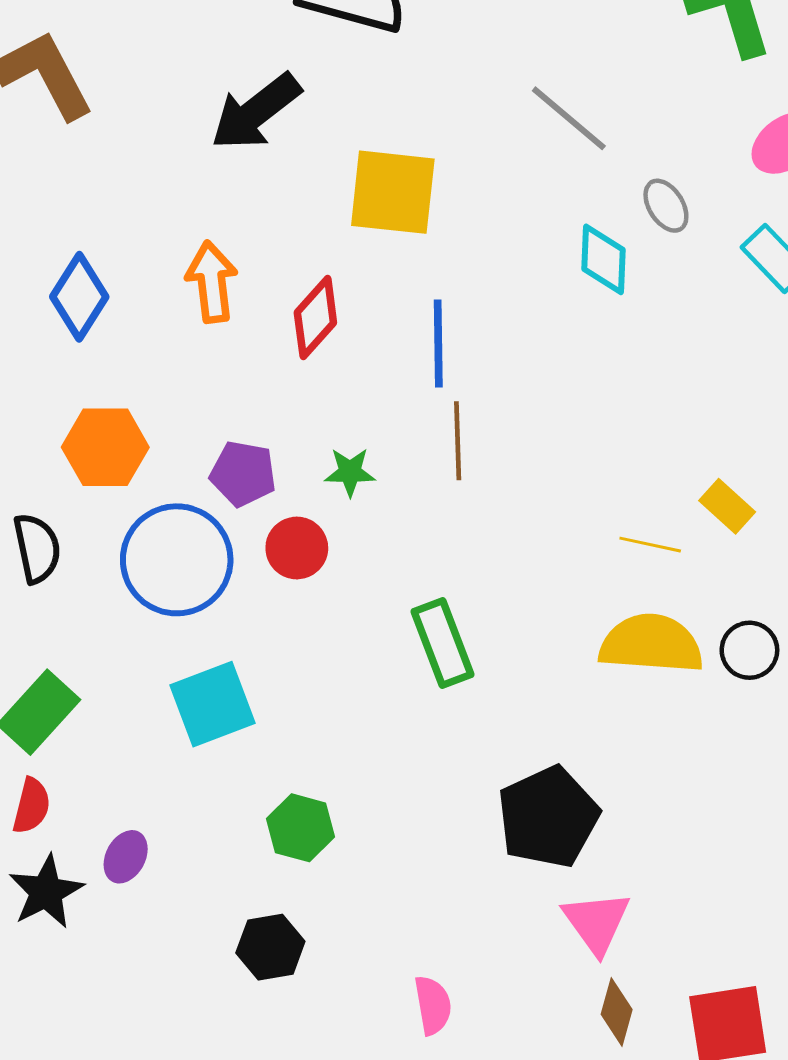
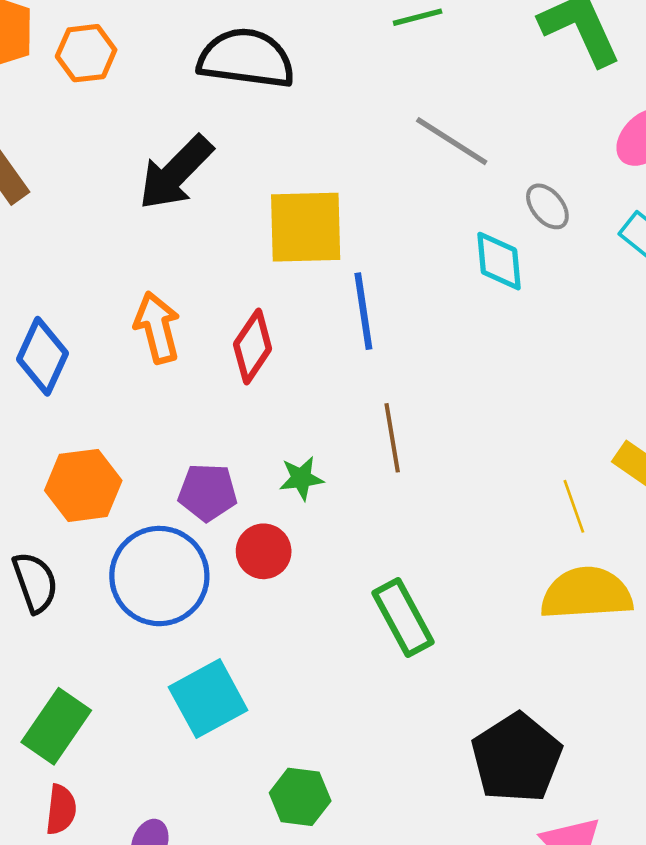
blue line: (438, 344) -> (363, 311), moved
yellow line: (650, 545) -> (574, 506), turned 66

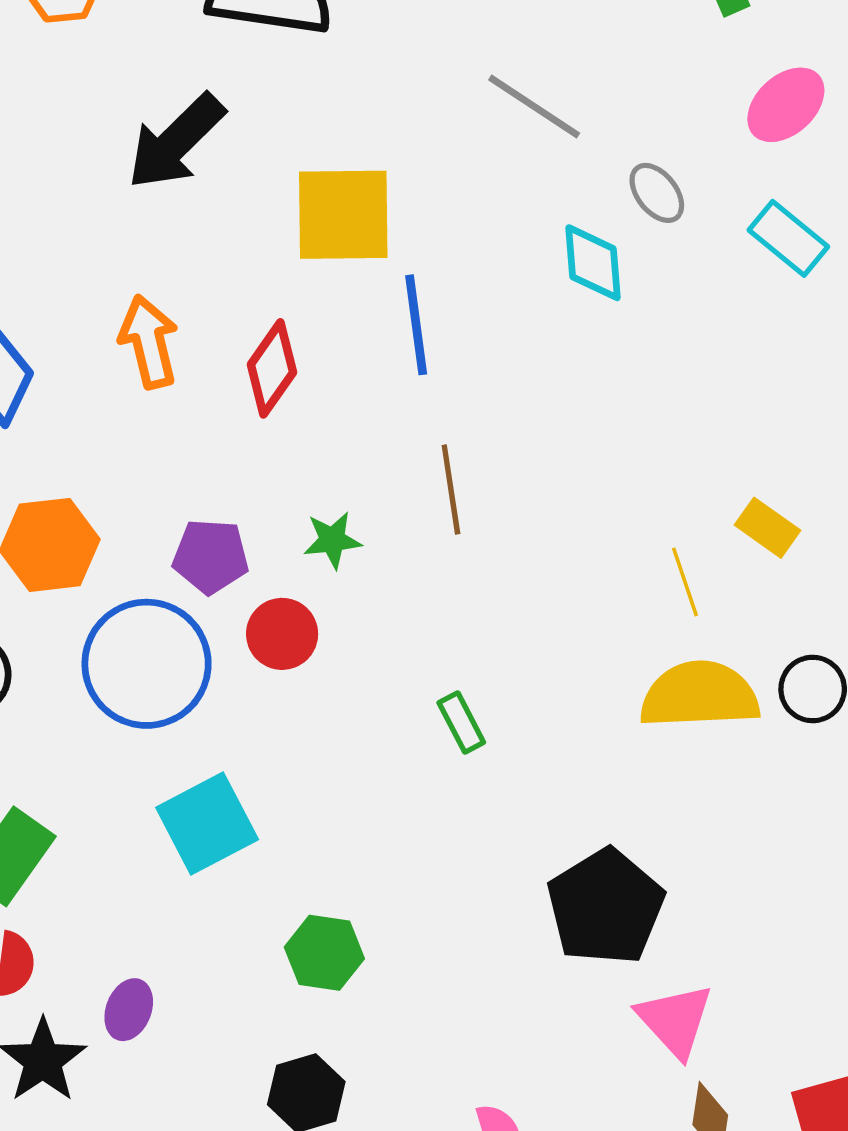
green rectangle: (403, 618) -> (461, 723), size x0.6

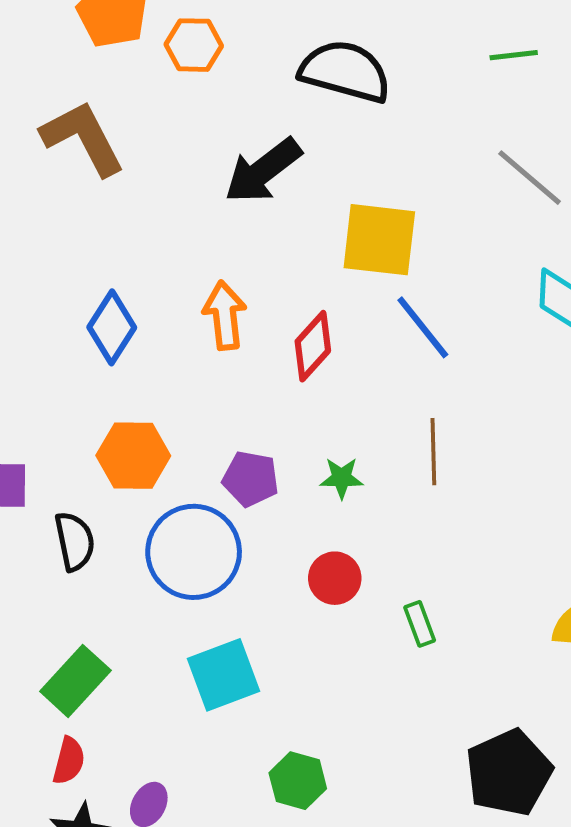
blue line: (416, 325) -> (423, 327), turned -38
red circle: (282, 634) -> (335, 578), moved

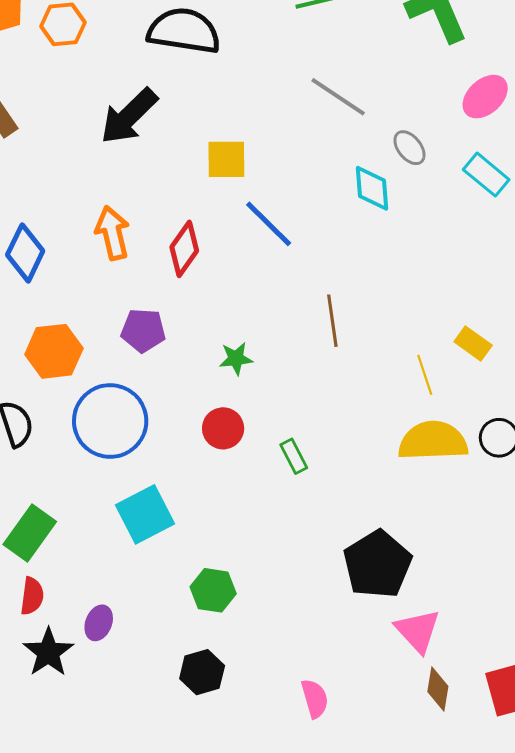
yellow square: (379, 240) -> (226, 159), size x0.7
brown line: (433, 452) -> (332, 321), moved
green star: (342, 478) -> (236, 359), moved
purple pentagon: (251, 479) -> (143, 330), moved

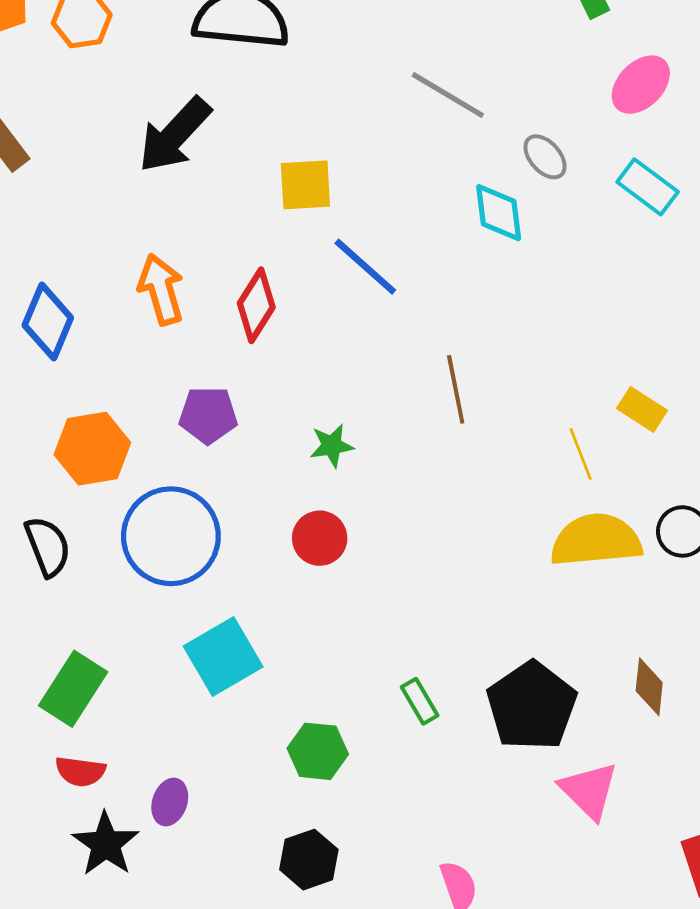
green rectangle: (294, 456) -> (420, 701), moved
red semicircle: (32, 596) -> (80, 771), turned 93
brown diamond: (438, 689) -> (649, 687), moved

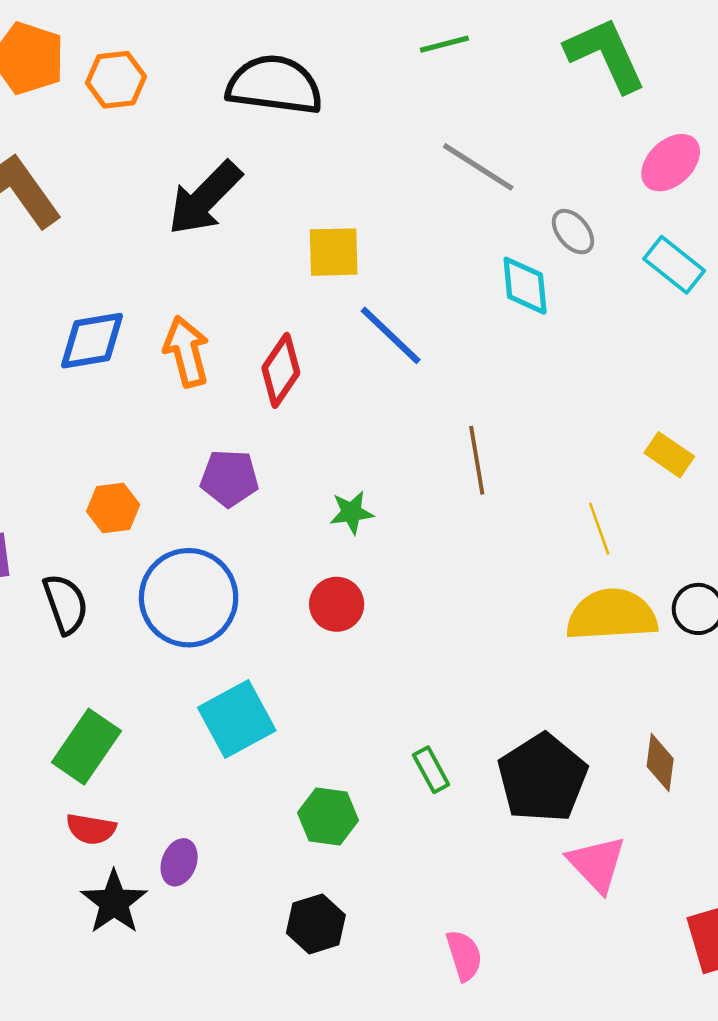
blue diamond: (48, 322) -> (92, 341), moved, turned 56
yellow rectangle: (642, 409) -> (669, 455), moved
orange hexagon: (92, 449) -> (113, 508), size x0.7

